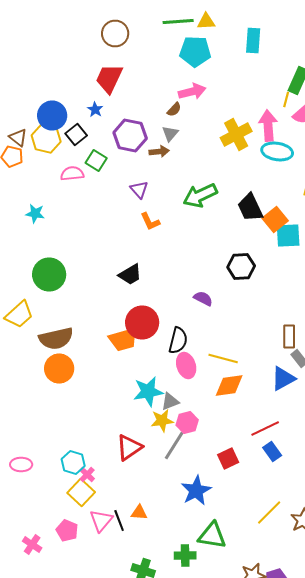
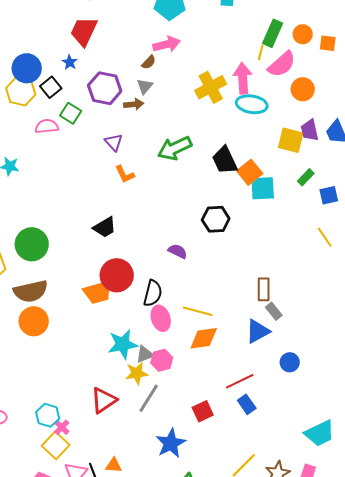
green circle: (49, 274) -> (32, 244), moved
pink hexagon: (187, 422) -> (162, 360), moved

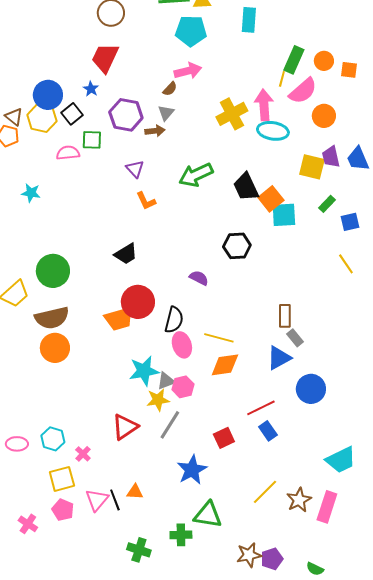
green square: (71, 113) -> (92, 140), turned -30
blue circle: (290, 362) -> (311, 389), size x1.5
cyan hexagon: (48, 415) -> (53, 439), moved
yellow square: (56, 445) -> (62, 479), moved, turned 32

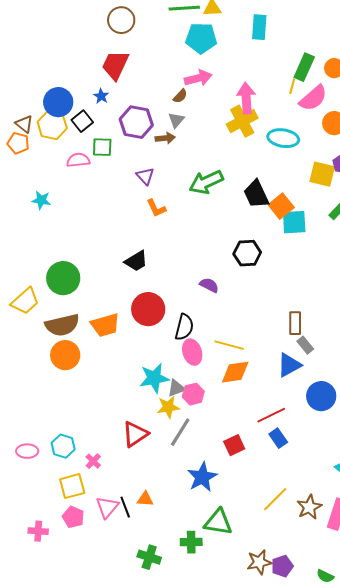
pink arrow: (264, 105) -> (246, 98), moved
orange trapezoid: (119, 319) -> (105, 325), moved
pink cross: (28, 524) -> (38, 531), turned -30

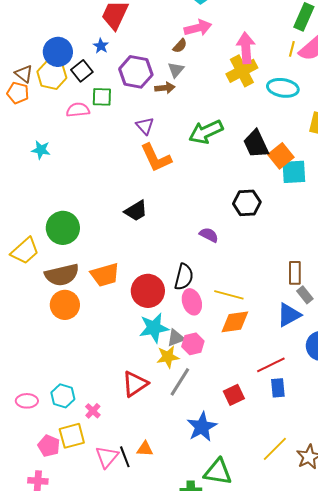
yellow line: (292, 86) -> (292, 49), moved
orange L-shape: (156, 208) -> (156, 158), size x1.6
red circle: (148, 309) -> (148, 291), moved
blue rectangle: (278, 438) -> (278, 388), turned 30
pink pentagon: (73, 517) -> (49, 446), moved

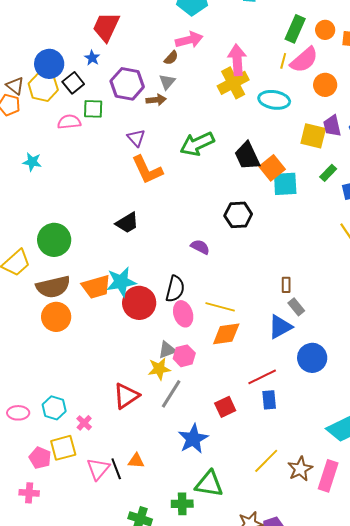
brown rectangle: (295, 273) -> (286, 285), size x0.7
cyan star: (154, 328) -> (121, 282), moved

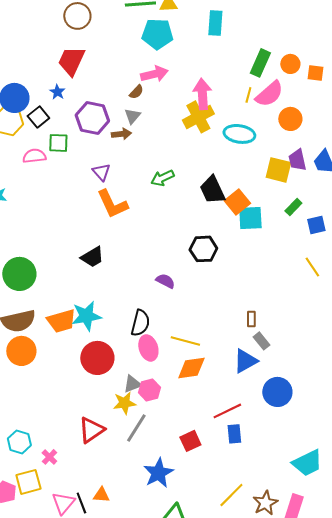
green arrow: (197, 144) -> (162, 178), size x0.7
red circle: (139, 303) -> (97, 358), moved

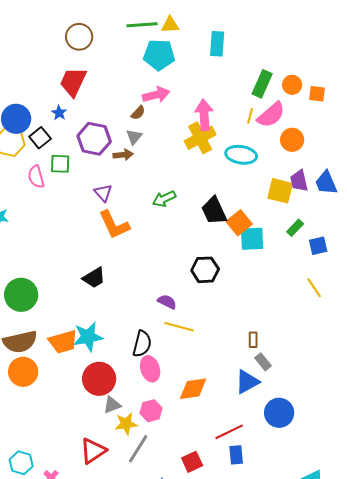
pink semicircle: (34, 156) -> (36, 177), turned -100
yellow line: (185, 341) -> (179, 327), moved
gray triangle: (132, 384) -> (112, 405), moved

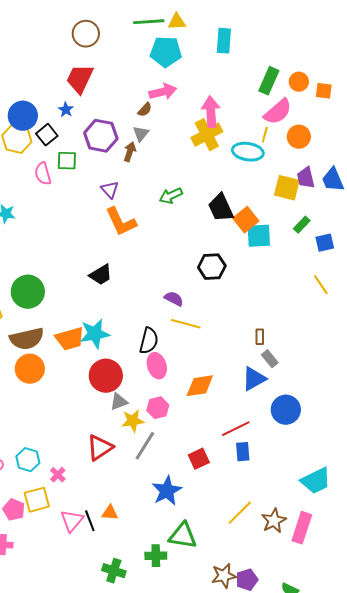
yellow line: (250, 116) -> (265, 135), moved
brown arrow: (123, 155) -> (130, 152), turned -66

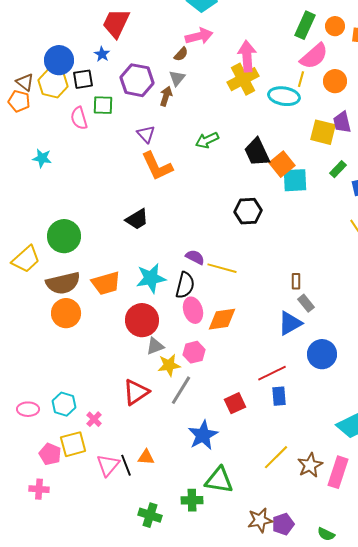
black square: (47, 135) -> (83, 79), turned 30
purple semicircle: (174, 299) -> (195, 257), moved
cyan star: (95, 334) -> (151, 278), moved
orange diamond: (200, 386) -> (222, 319), moved

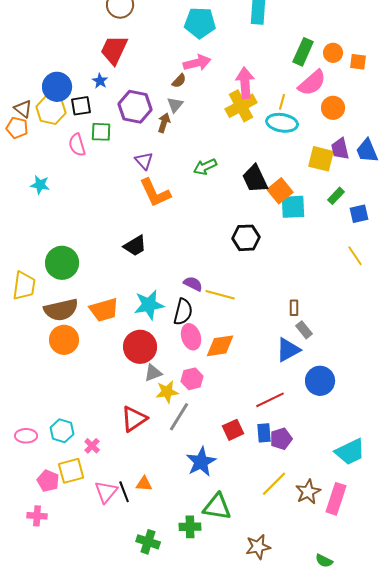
yellow line: (301, 79) -> (282, 102), moved
yellow trapezoid: (26, 259) -> (24, 286), turned -40
blue rectangle: (279, 396) -> (264, 433), moved
purple pentagon: (283, 524) -> (281, 439), moved

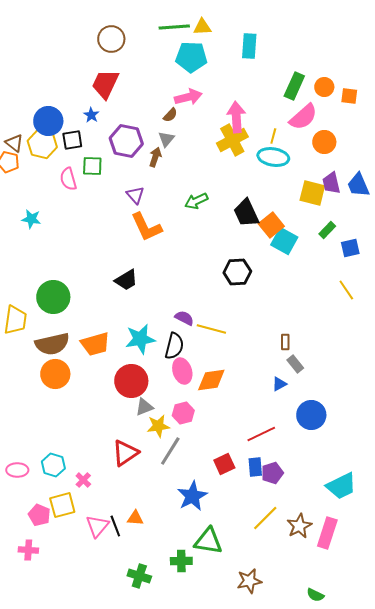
cyan square: (293, 207) -> (284, 241), turned 32
blue triangle: (288, 350) -> (279, 384), size x0.6

